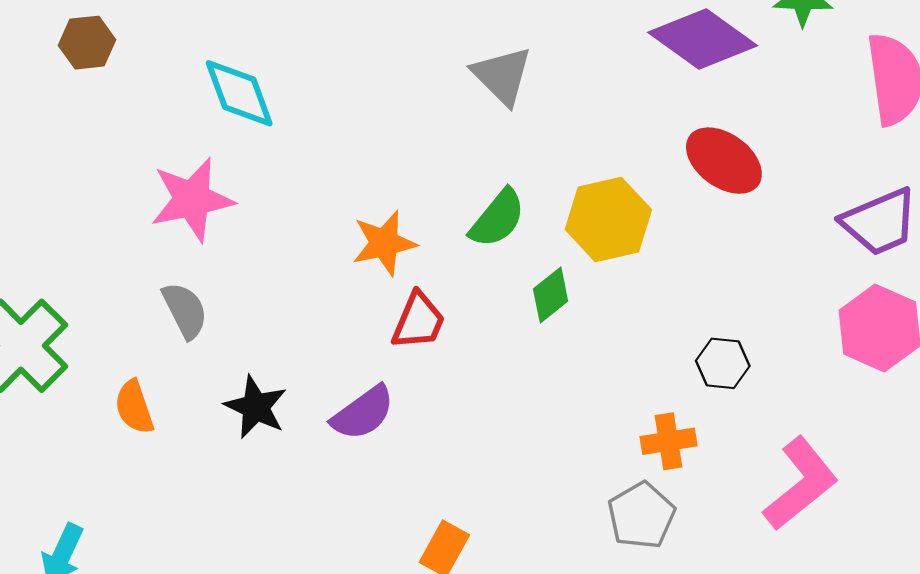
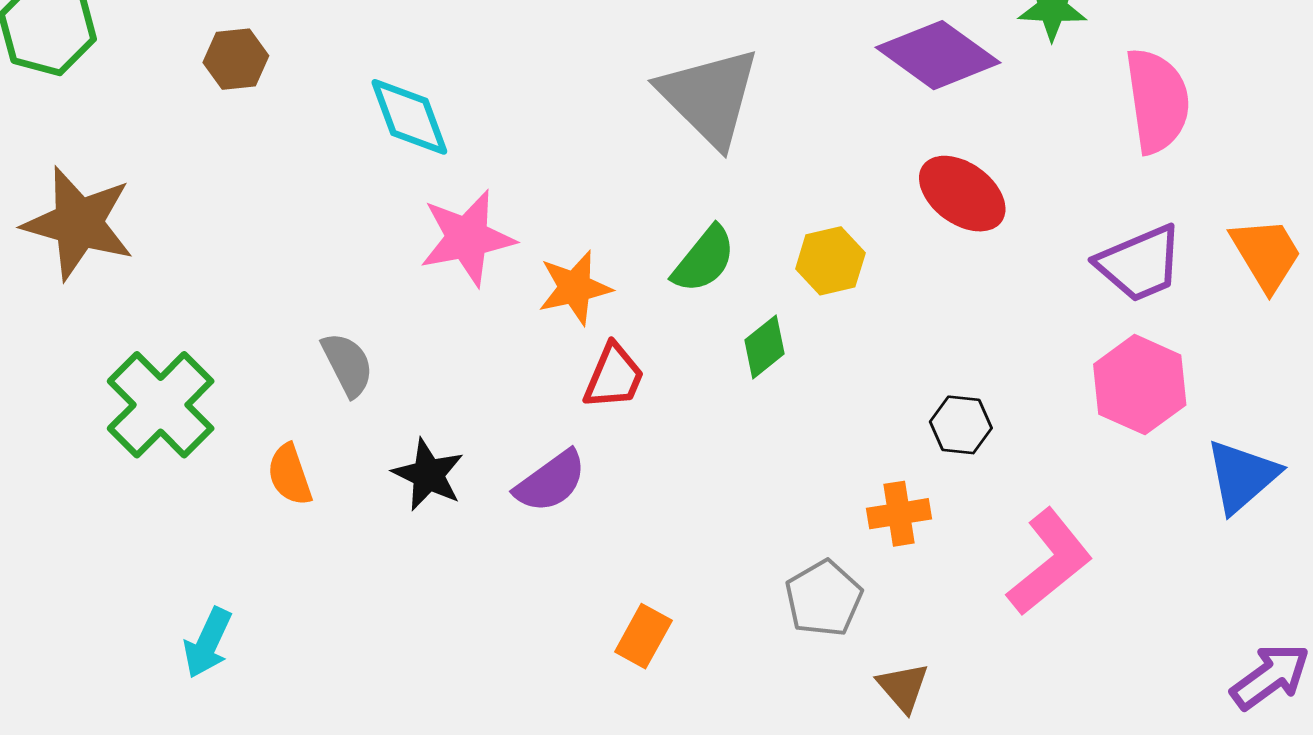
gray triangle: (502, 76) -> (709, 97), size x1.5
pink star: (192, 199) -> (467, 238), moved
yellow hexagon: (608, 220) -> (830, 261), size x0.7
gray pentagon: (641, 516) -> (824, 598), moved

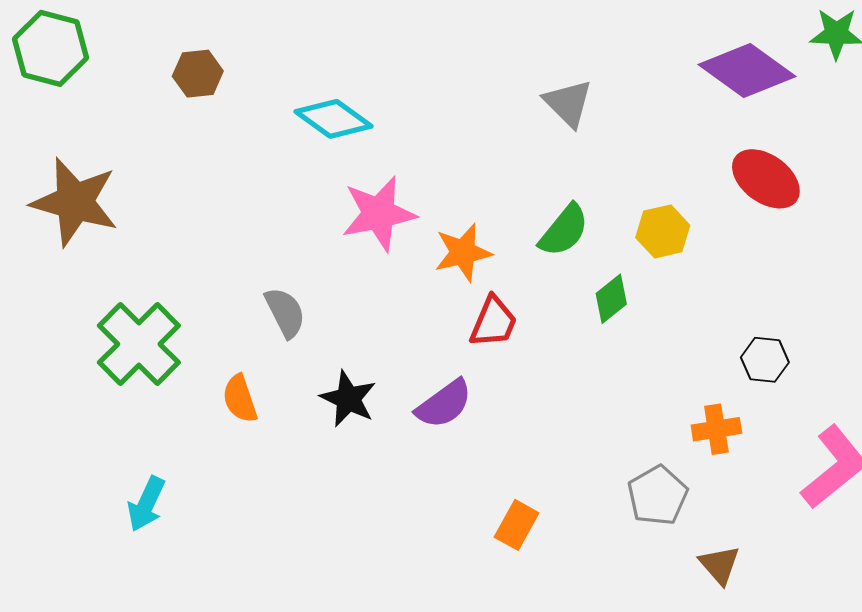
gray triangle: (709, 97) -> (568, 103), size x0.6
cyan diamond: (409, 117) -> (334, 119), turned -34
cyan arrow: (208, 643) -> (146, 504), moved

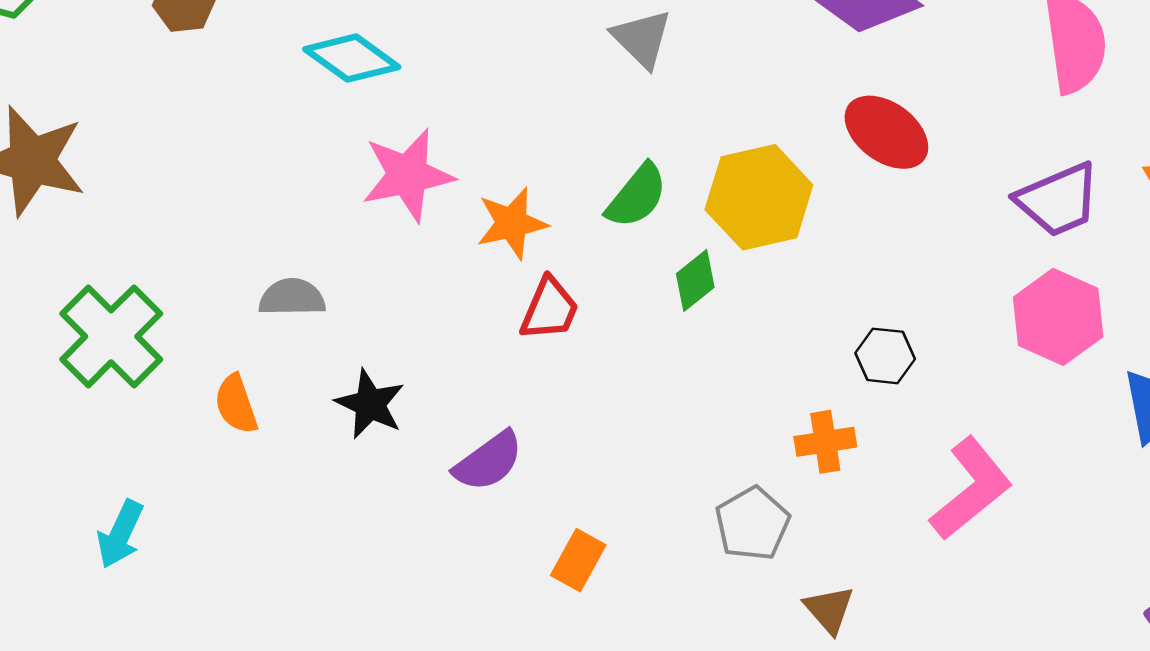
yellow hexagon: (663, 231) -> (759, 197), size x1.6
gray semicircle: (285, 312) -> (292, 297), turned -64
purple semicircle: (444, 404) -> (488, 461), moved

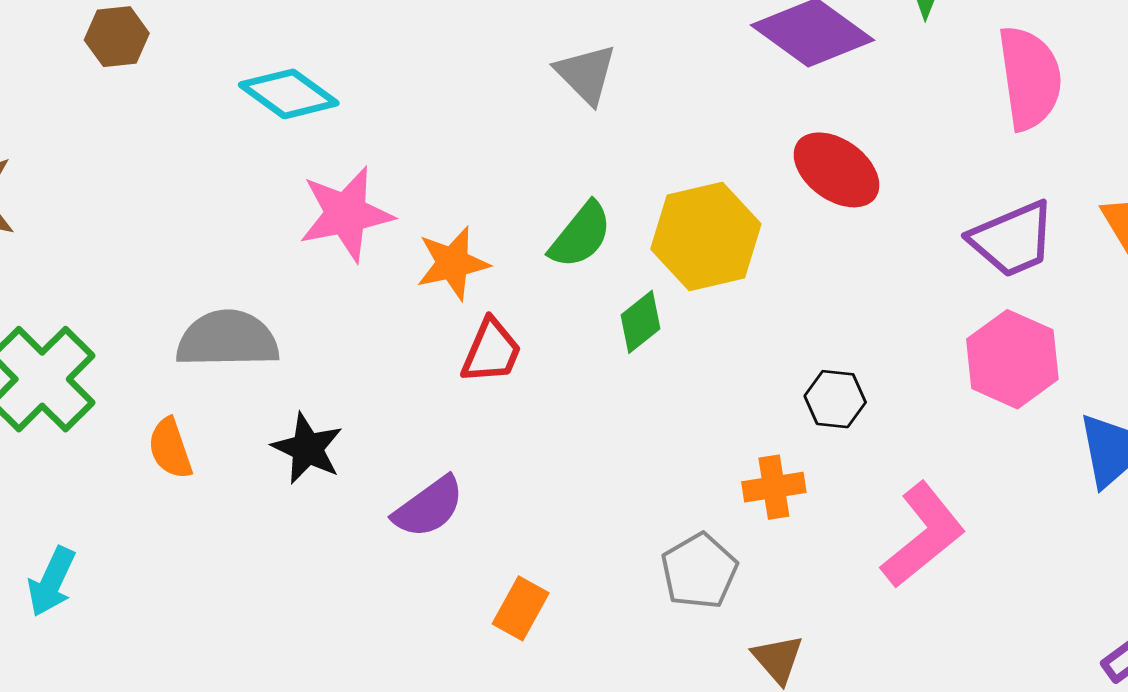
gray semicircle: (292, 297) -> (227, 339), size x1.5

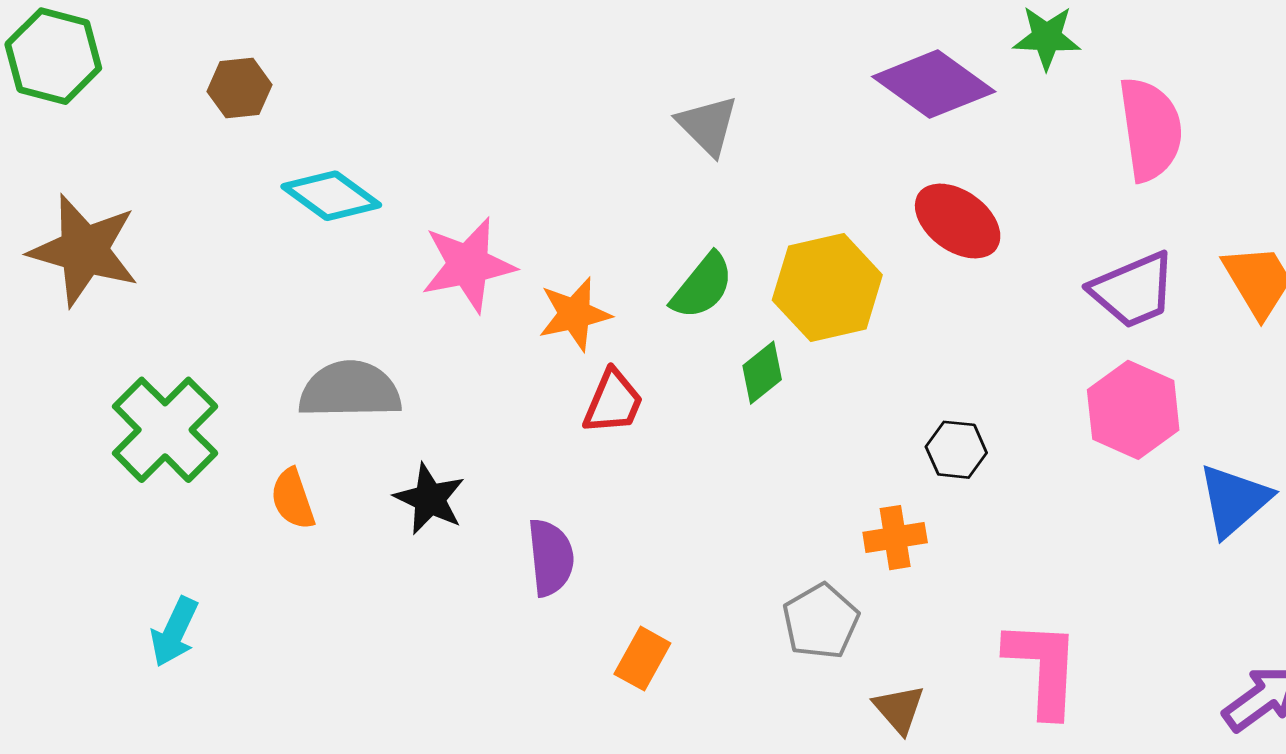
cyan diamond: (289, 94) -> (331, 196), moved
purple semicircle: (429, 507) -> (551, 557), turned -60
pink L-shape: (923, 535) -> (1043, 668), moved, turned -48

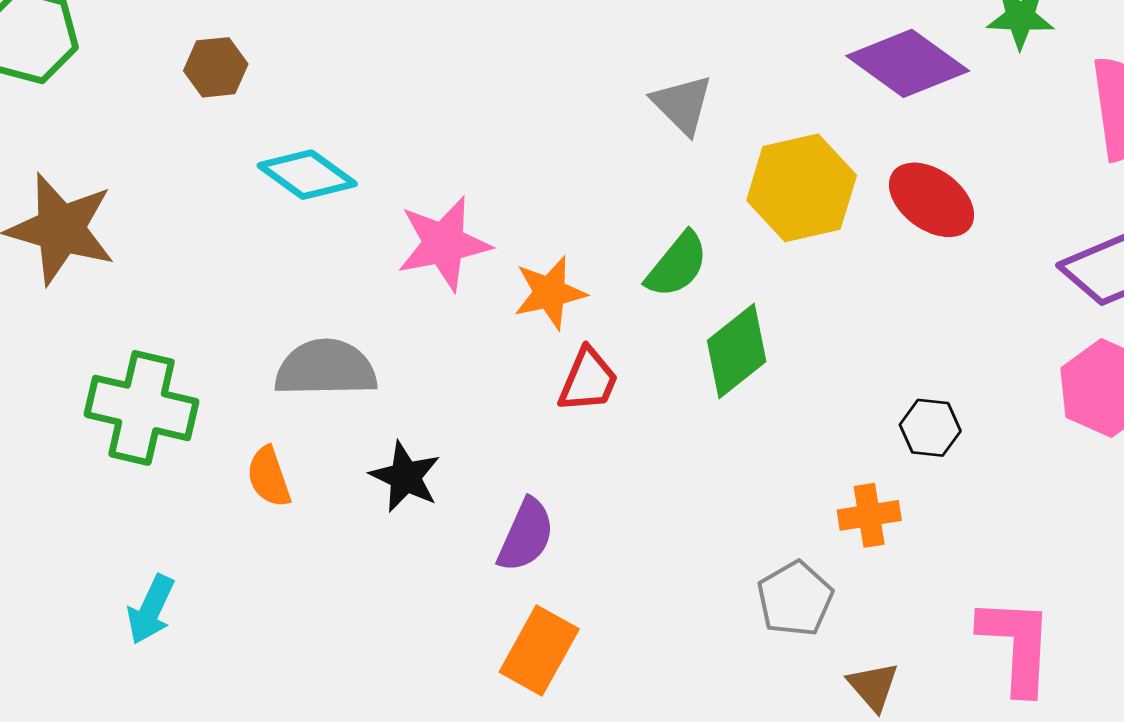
yellow hexagon: (827, 288) -> (802, 188), moved
green diamond: (762, 373) -> (737, 351), size x1.5
green cross: (165, 430) -> (142, 408), turned -32
purple semicircle: (551, 557) -> (526, 535), turned 30
orange rectangle: (642, 659) -> (539, 651), moved, size x1.4

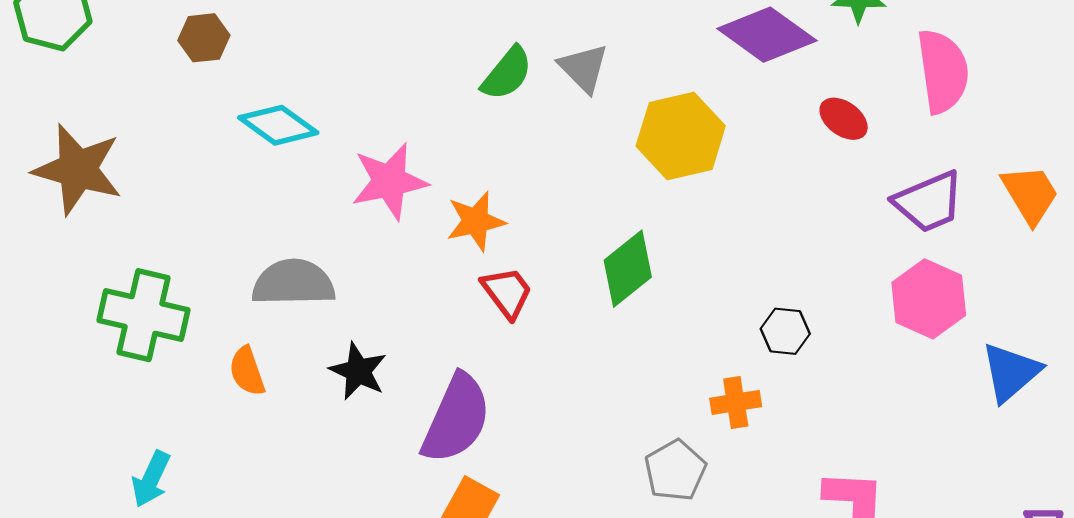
red ellipse: (932, 200) -> (844, 119), moved, size x0.7
green semicircle: (677, 265) -> (507, 73), moved
red trapezoid: (588, 380) -> (507, 292), turned -60
purple semicircle: (526, 535) -> (456, 419), size x1.5

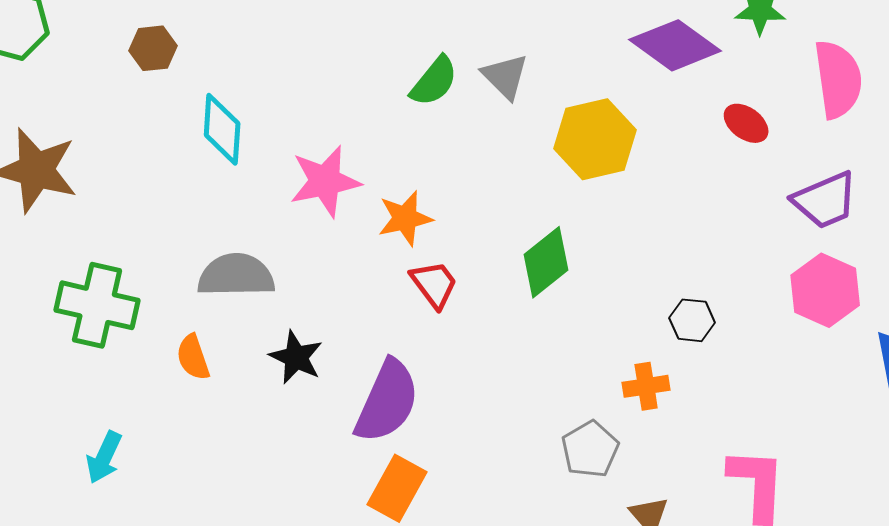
cyan diamond: (278, 125) -> (222, 129), turned 58

